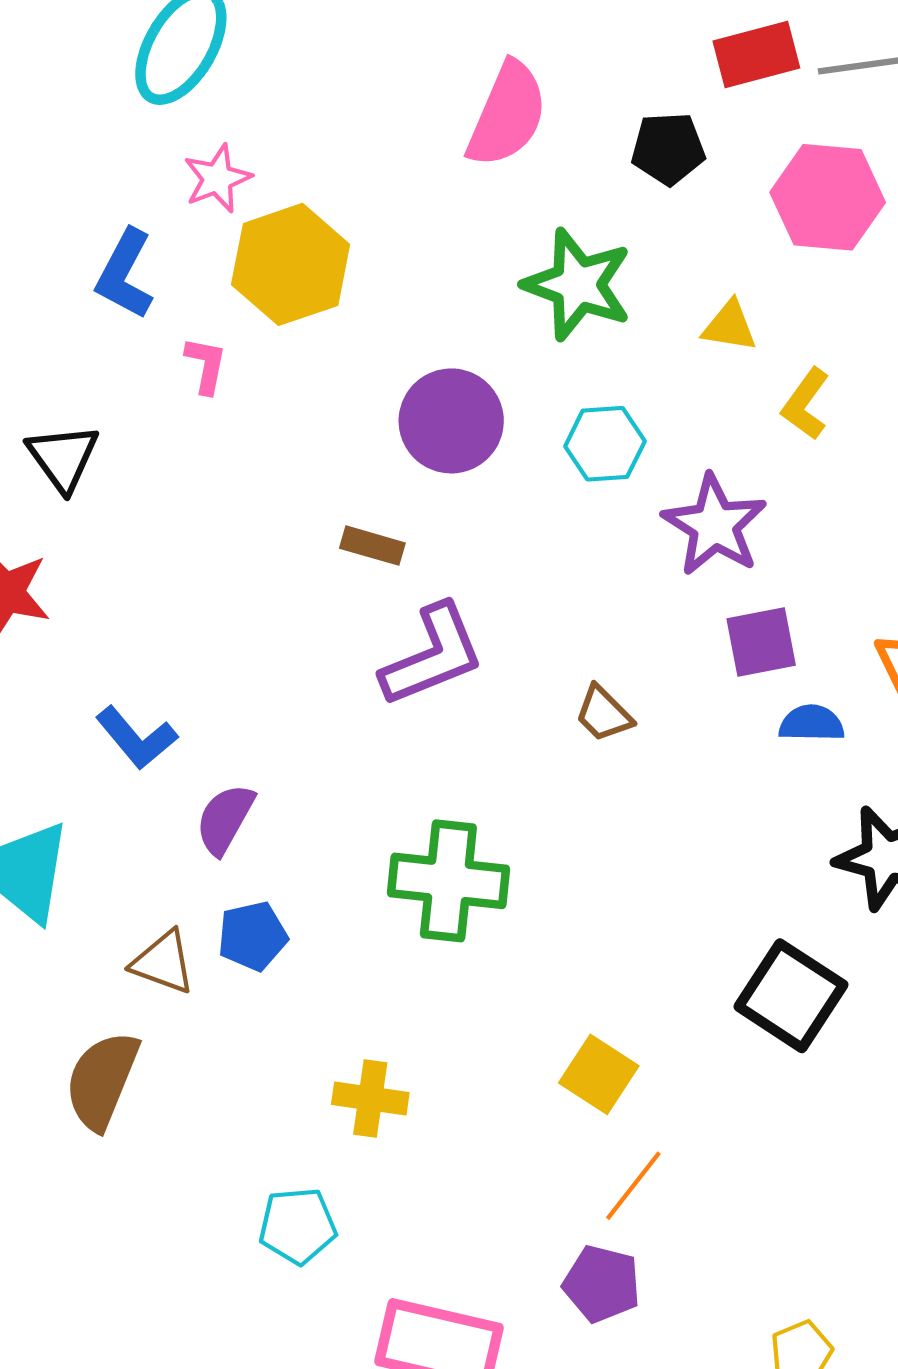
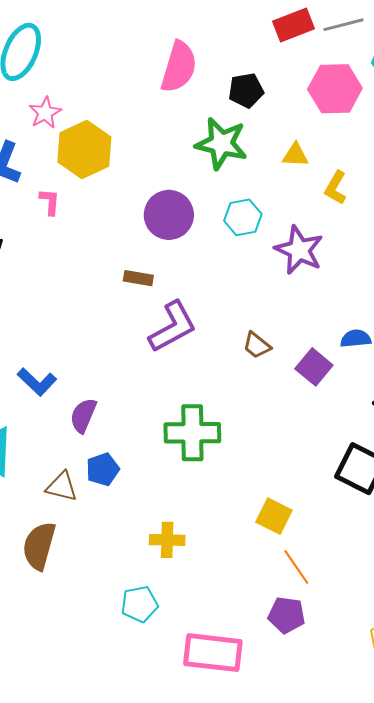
black pentagon: (668, 149) -> (246, 90), moved
purple square: (761, 642) -> (314, 367), moved, turned -33
orange line: (633, 1186) -> (296, 567), turned -66

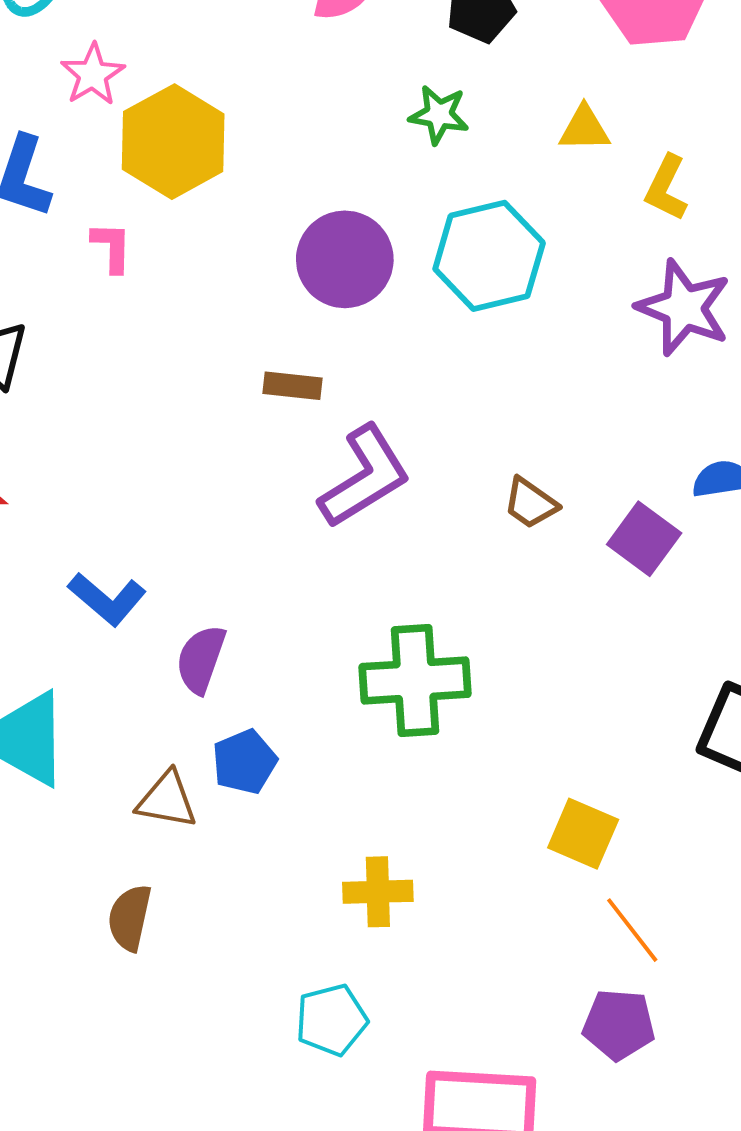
green star: (221, 144) -> (439, 115), size x0.6
cyan hexagon: (243, 217) -> (489, 256), size x1.5
purple star: (299, 250) -> (684, 308), moved
brown semicircle: (39, 546) -> (130, 918), size x0.7

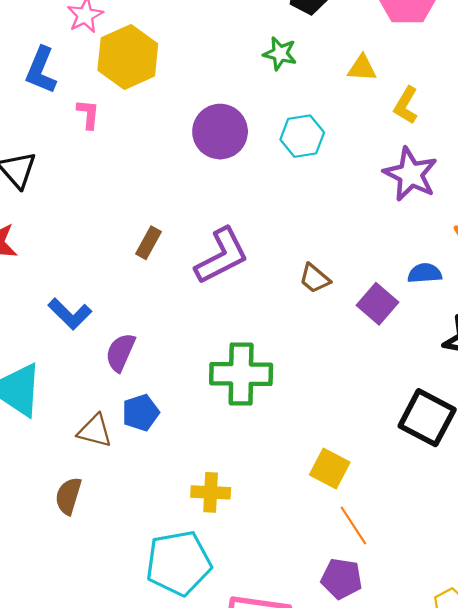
cyan hexagon: (489, 256) -> (302, 136), size x0.7
brown rectangle: (292, 386) -> (149, 243), moved, turned -72
cyan pentagon: (331, 1020) -> (178, 563), size x1.6

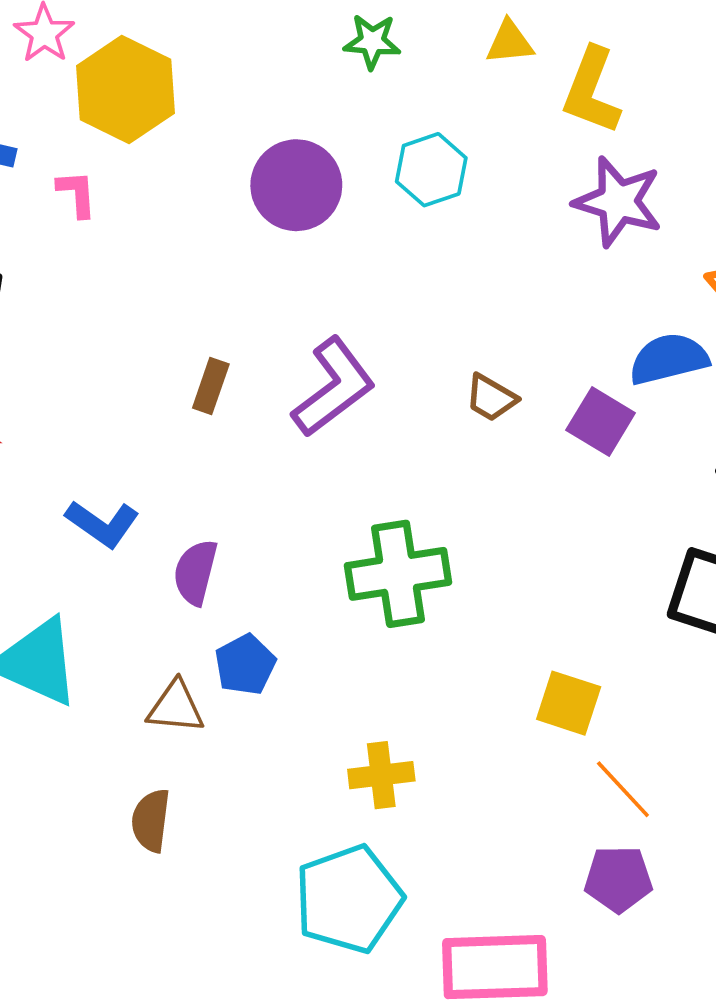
yellow L-shape: (406, 105) -> (591, 91), size x1.4
blue semicircle: (425, 273) -> (669, 359), size x1.4

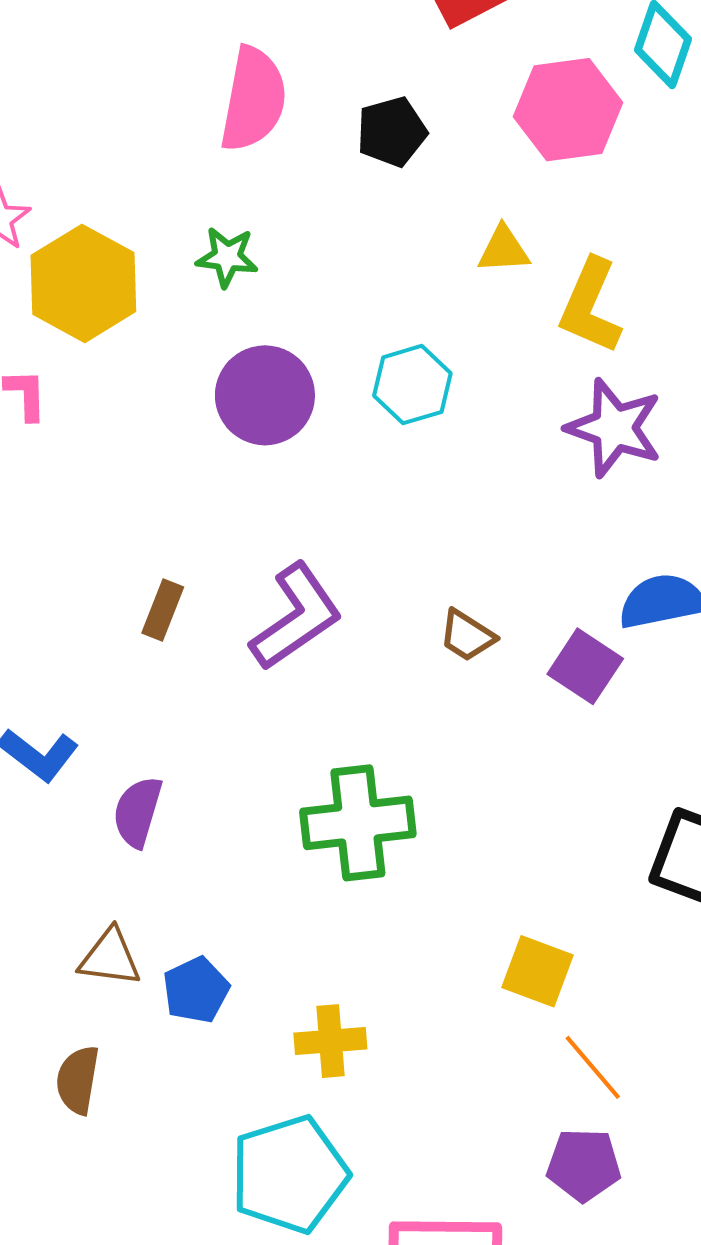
green star: (372, 42) -> (227, 257), moved
blue pentagon: (245, 665) -> (196, 990), moved

